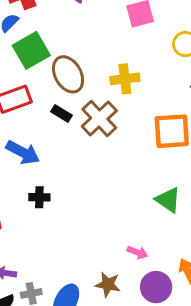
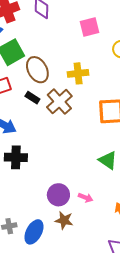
black cross: (39, 197) -> (16, 157), size x1.5
purple circle: (156, 287) -> (58, 195), moved

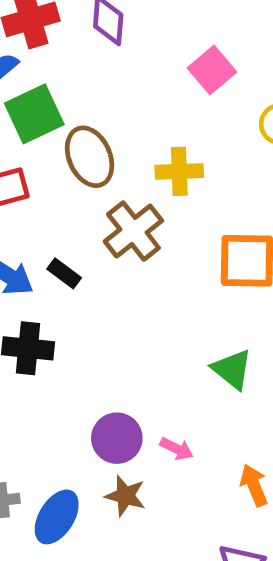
pink square: (90, 27) -> (212, 70), turned -30
black rectangle: (32, 98) -> (64, 273), moved

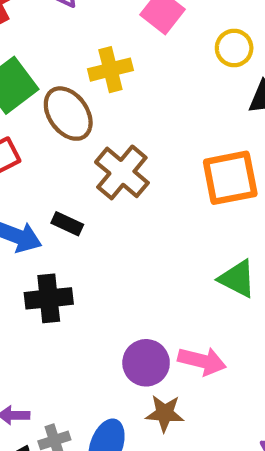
yellow cross: (179, 171) -> (110, 70), moved
pink arrow: (177, 449) -> (202, 361), size x1.5

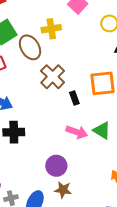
black rectangle: (67, 224) -> (74, 98), moved, turned 40
pink arrow: (202, 361) -> (77, 132), moved

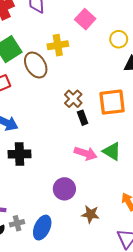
brown cross: (53, 77) -> (73, 99), moved, size x0.7
brown star: (63, 190) -> (90, 214), moved

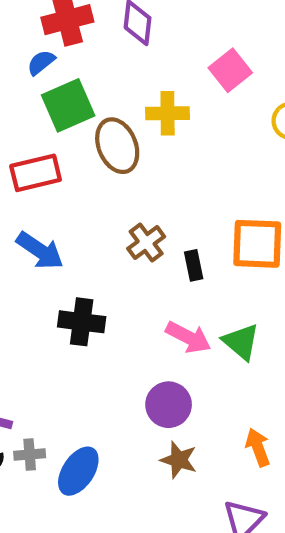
brown cross: (73, 99) -> (146, 243), moved
black cross: (20, 154) -> (82, 322), moved
purple circle: (64, 189) -> (169, 405), moved

